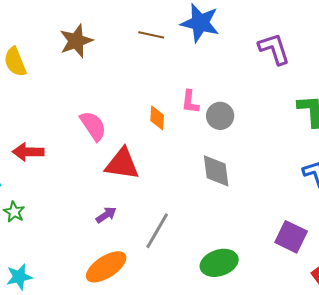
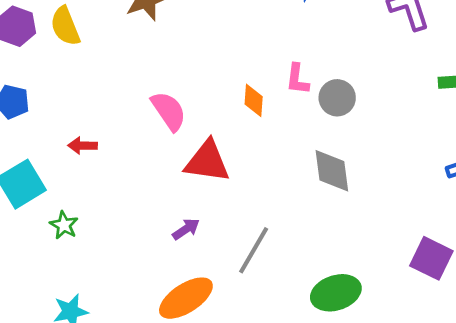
red arrow: (28, 152) -> (82, 146), size x0.7

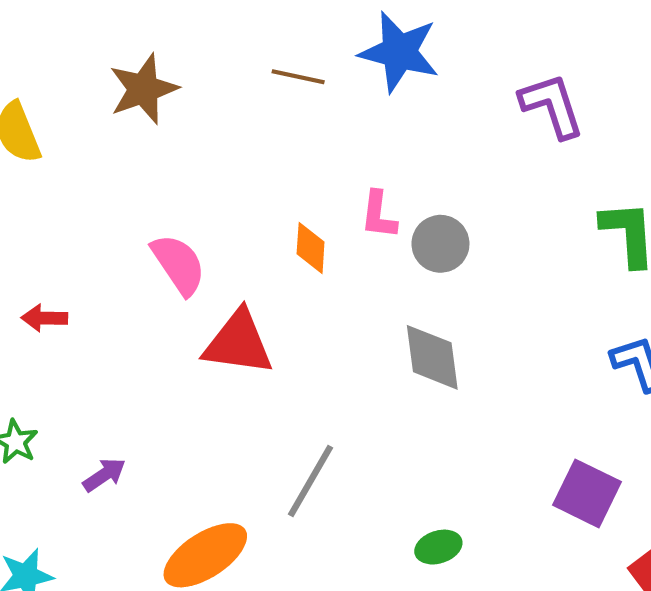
purple arrow: (186, 229) -> (104, 475), moved
green ellipse: (336, 293) -> (438, 547), size x0.6

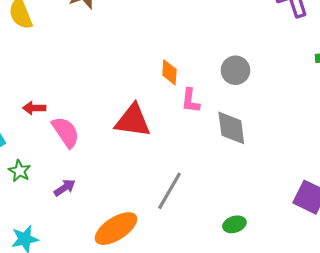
pink L-shape: (379, 215) -> (190, 101), moved
pink semicircle: (179, 264) -> (66, 132), moved

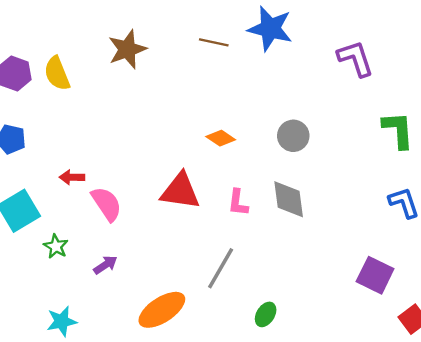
orange diamond: (169, 72) -> (221, 138), turned -60
pink L-shape: (190, 101) -> (238, 203), moved
green ellipse: (234, 224) -> (266, 314), moved, turned -40

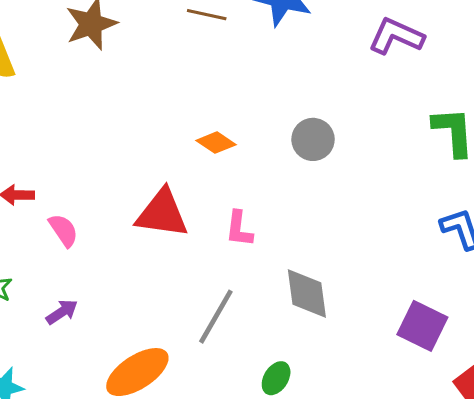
purple L-shape: (355, 59) -> (396, 36), turned -48
gray diamond: (289, 199) -> (307, 293), moved
pink semicircle: (107, 204) -> (63, 230), size x0.7

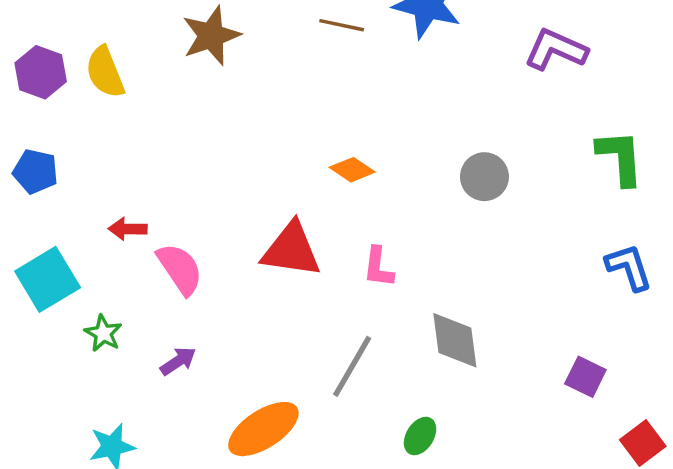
gray circle: (313, 139) -> (484, 177), moved
pink semicircle: (63, 230) -> (180, 269), size x1.4
purple square: (422, 326) -> (585, 377), size x0.7

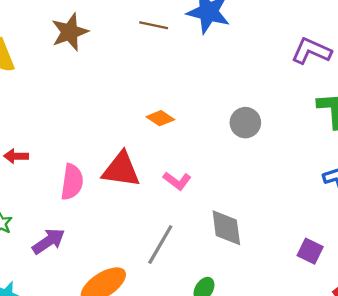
purple L-shape: (556, 50) -> (311, 51), moved
pink L-shape: (378, 267) -> (177, 181), turned -60
pink semicircle: (180, 269) -> (72, 182), moved, turned 42
purple arrow: (178, 361) -> (49, 241), size x1.4

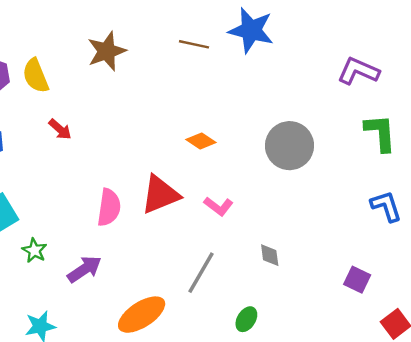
gray circle: (245, 123) -> (290, 146), size x1.5
red arrow: (16, 156) -> (60, 129), moved, turned -140
red triangle: (121, 170) -> (160, 195), turned -30
gray diamond: (226, 228) -> (270, 255), size x0.6

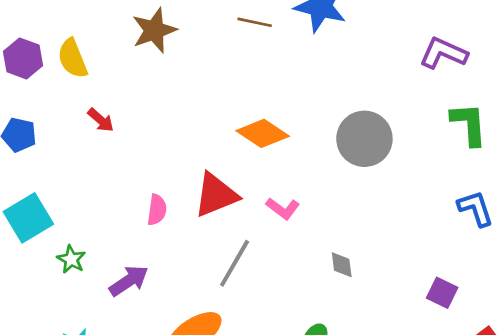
orange diamond: (201, 141) -> (263, 133), size x1.5
pink semicircle: (109, 207) -> (157, 210), size x0.7
gray line: (201, 273) -> (235, 263), moved

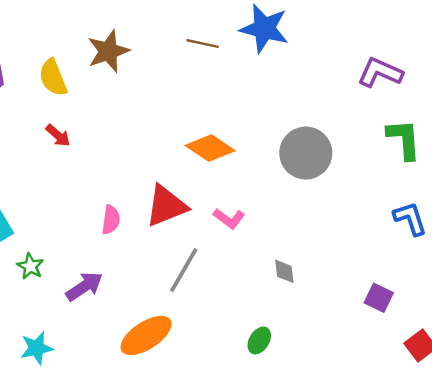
yellow semicircle: (73, 58) -> (53, 78), moved

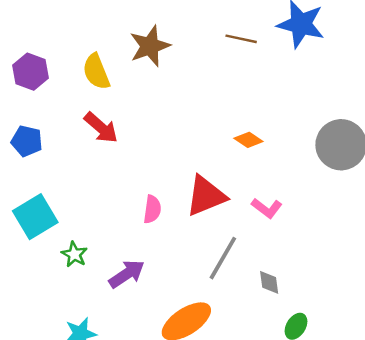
red arrow: (58, 135) -> (101, 128), size x1.4
orange diamond: (210, 148) -> (248, 140), size x0.6
gray diamond: (284, 271) -> (269, 282), moved

